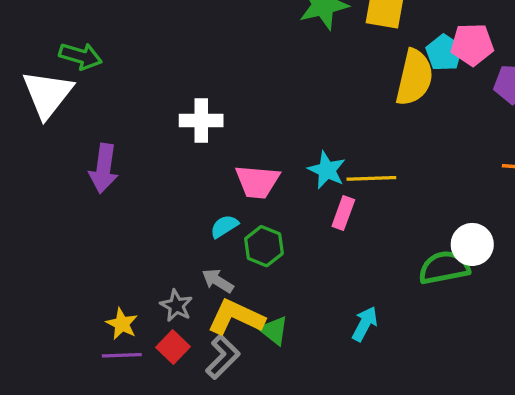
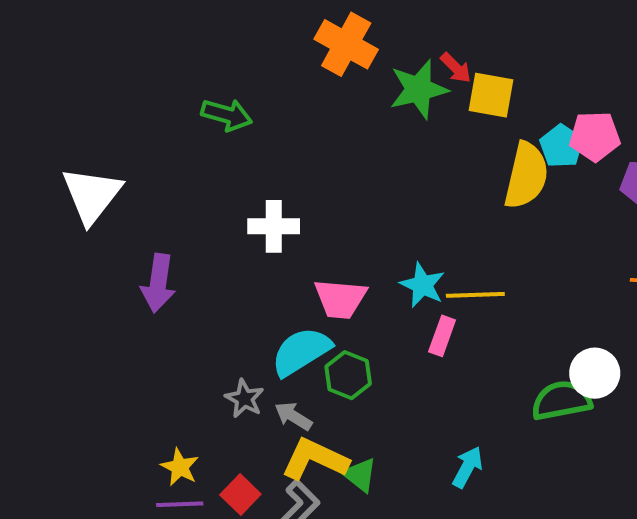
green arrow: (80, 56) -> (227, 115), moved
cyan semicircle: (224, 226) -> (301, 352), size x1.8
gray star: (176, 306) -> (244, 399), moved

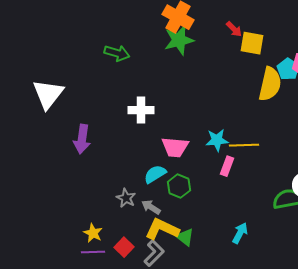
green star: (419, 89) -> (179, 40), moved
cyan star: (422, 285) -> (217, 140), turned -30
cyan semicircle: (301, 352) -> (155, 174), size x0.7

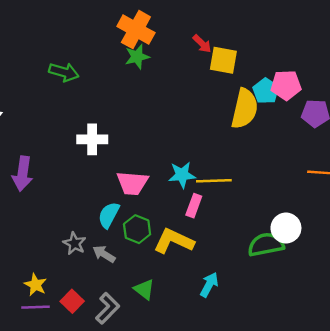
green star: (179, 40) -> (137, 57), size x0.7
cyan semicircle: (155, 174) -> (109, 215), turned -30
yellow L-shape: (162, 229) -> (174, 241), moved

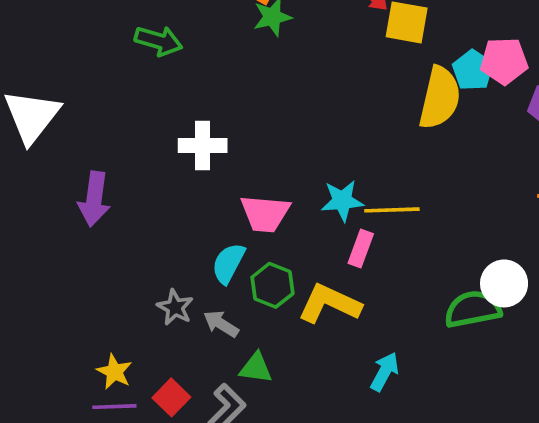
green triangle: (144, 289) -> (256, 368), moved, turned -30

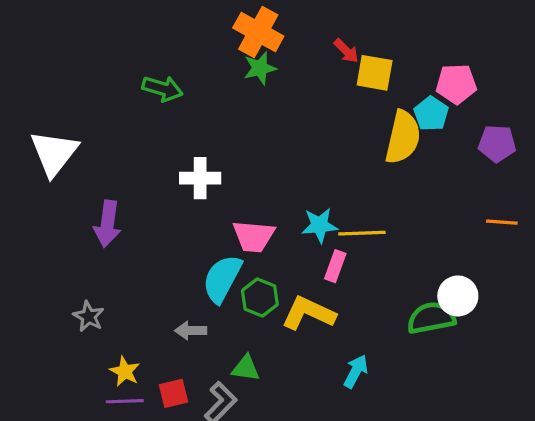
pink pentagon: (504, 61) -> (456, 84), moved
cyan semicircle: (228, 263) -> (222, 279), size x1.4
gray star: (175, 307) -> (89, 316), moved
gray arrow: (221, 324) -> (191, 331), moved, turned -32
red square: (171, 397) -> (173, 393), turned 32

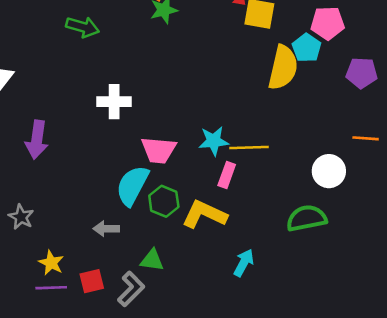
white circle: (458, 296) -> (329, 171), moved

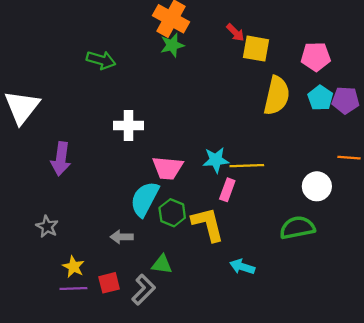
cyan pentagon: (307, 48) -> (320, 98), moved
yellow L-shape: (204, 214) -> (208, 224), turned 51
cyan arrow: (244, 263) -> (242, 267), turned -100

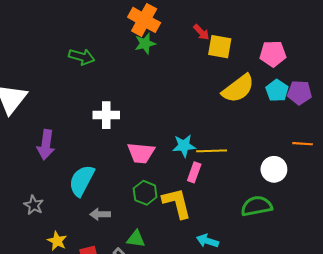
yellow semicircle: (277, 96) -> (238, 88), turned 40
cyan semicircle: (145, 199) -> (82, 181), moved

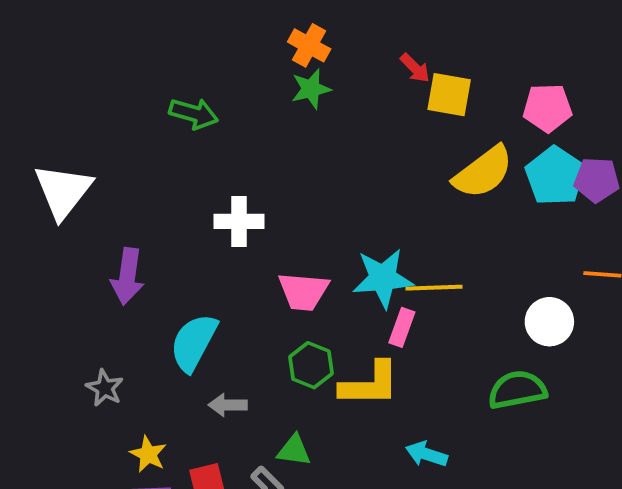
orange cross: (144, 20) -> (309, 45), size x0.7
cyan pentagon: (277, 91) -> (555, 176), size x1.4
cyan star: (184, 146) -> (383, 278), size x1.4
yellow L-shape: (177, 203) -> (370, 384), turned 104

